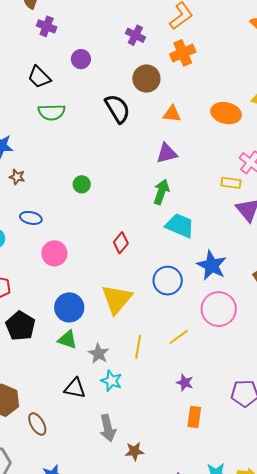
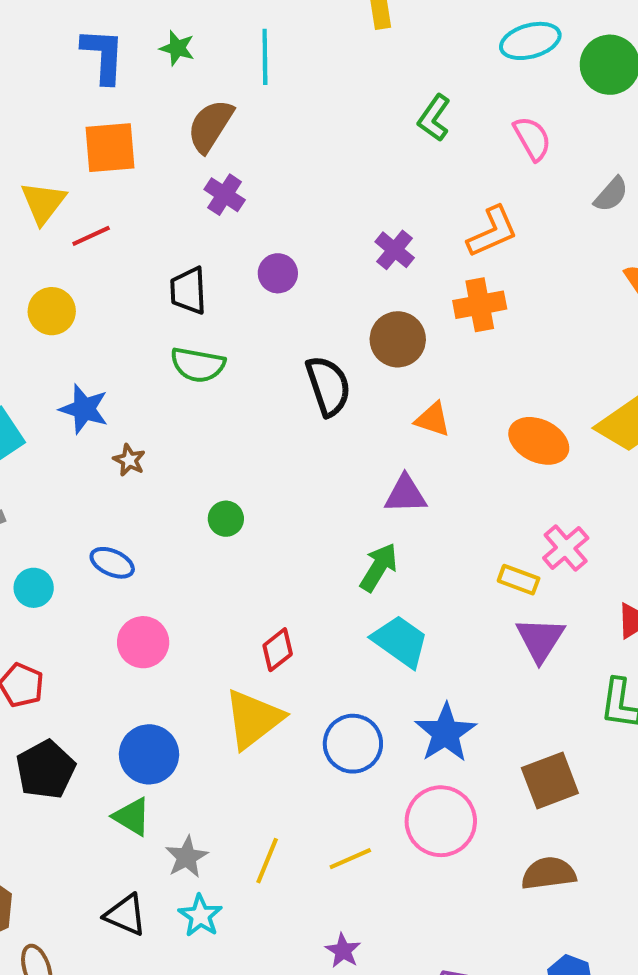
black trapezoid: (39, 77) -> (188, 291), turned 30
brown star: (17, 177) -> (129, 460), moved
yellow triangle: (117, 299) -> (253, 719), moved

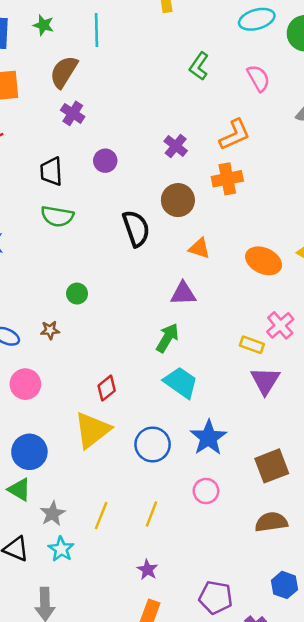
brown star: (129, 460) -> (50, 330), moved, turned -30
green circle: (226, 519) -> (77, 294), moved
pink circle: (441, 821) -> (206, 491), size x0.6
yellow line: (350, 859) -> (151, 514), turned -45

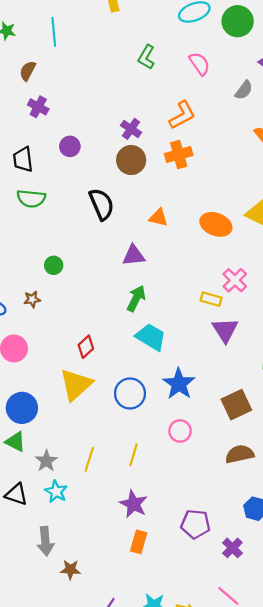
brown semicircle: (64, 72) -> (28, 71), size x0.7
brown circle: (178, 200) -> (131, 160), moved
purple triangle: (183, 294) -> (134, 256), moved
purple star: (147, 570) -> (134, 504), size x1.5

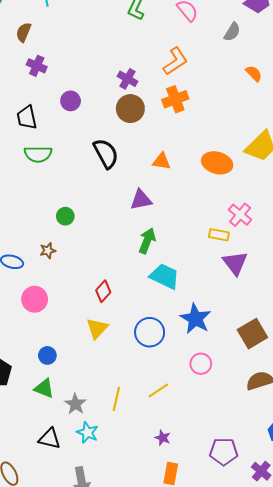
yellow triangle: (76, 385) -> (97, 328), size x0.7
blue circle: (22, 408) -> (47, 355), size x0.6
yellow line: (134, 455) -> (158, 391), turned 45
purple star: (134, 504) -> (163, 438), size x0.6

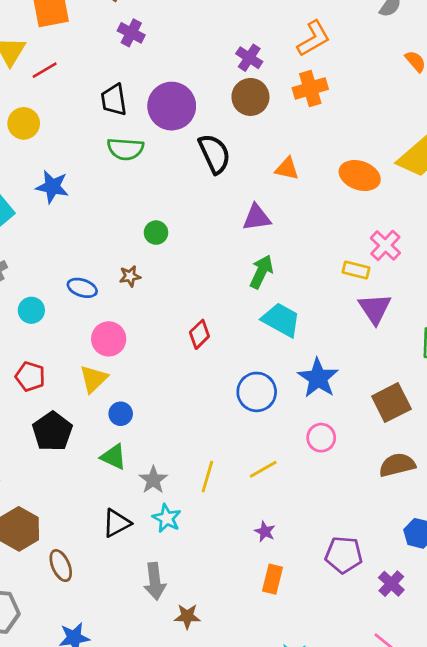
purple circle: (71, 101) -> (172, 106), moved, size x1.8
yellow triangle: (97, 328) -> (94, 379), moved
black triangle: (50, 439) -> (116, 523), turned -45

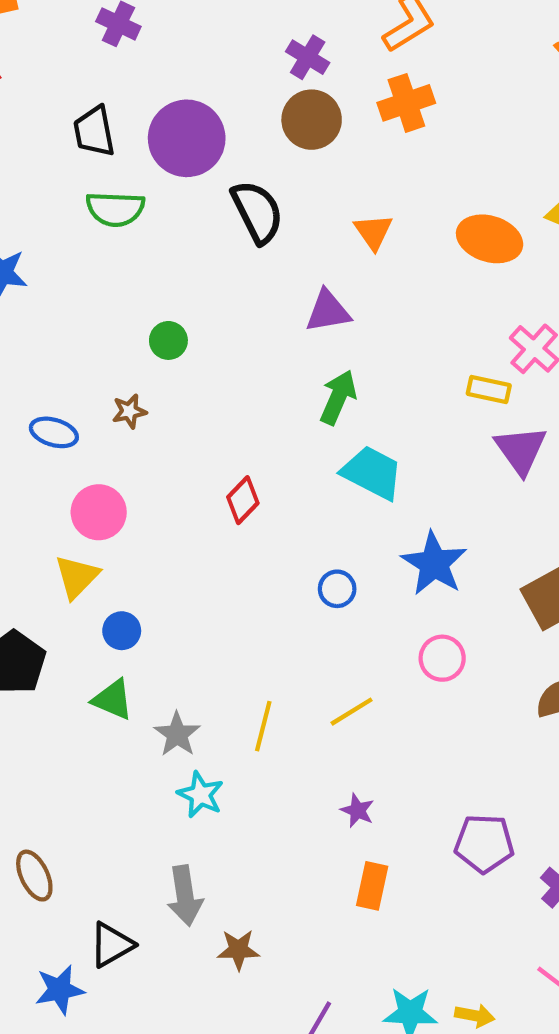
orange triangle: (287, 169) -> (373, 232), turned 45
blue circle: (257, 392) -> (337, 589), size x0.6
black triangle: (116, 523) -> (111, 945), moved

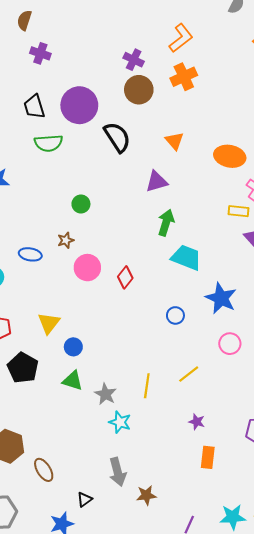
orange ellipse: (490, 239) -> (230, 156), moved
pink circle: (99, 512) -> (87, 268), moved
black triangle: (111, 945) -> (85, 499), size x0.7

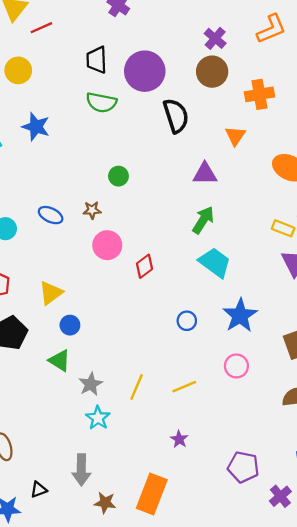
orange cross: (184, 77) -> (260, 94), moved
orange rectangle: (208, 457) -> (152, 494), moved, size x1.6

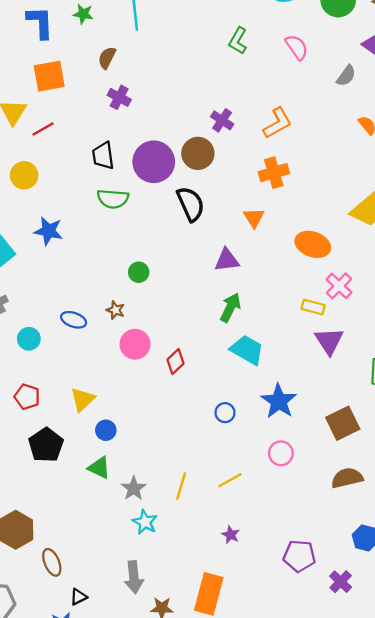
orange L-shape: (271, 29) -> (278, 123), moved
brown circle: (212, 72) -> (198, 153), moved
brown star: (92, 210) -> (115, 310), turned 30
black triangle: (39, 490) -> (78, 597), moved

